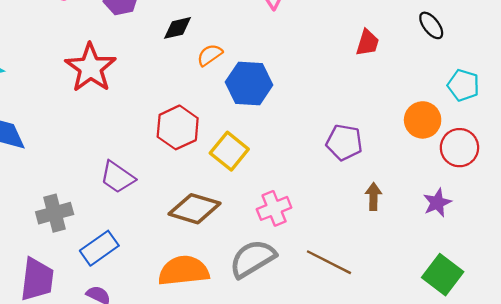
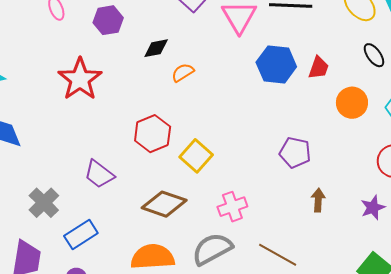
blue hexagon: (249, 84) -> (276, 64), moved
orange circle: (423, 120) -> (352, 103), moved
gray cross: (55, 213) -> (44, 203), turned -32

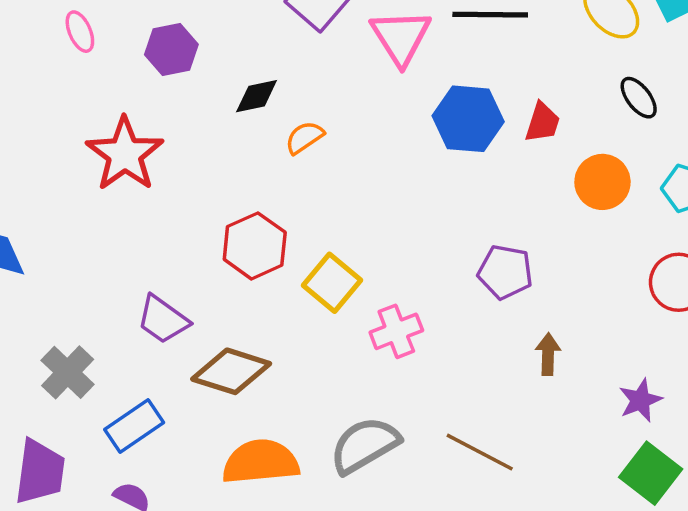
brown diamond: (164, 204) -> (231, 371), moved
pink cross: (232, 207) -> (396, 331), moved
purple star: (373, 208) -> (640, 400), moved

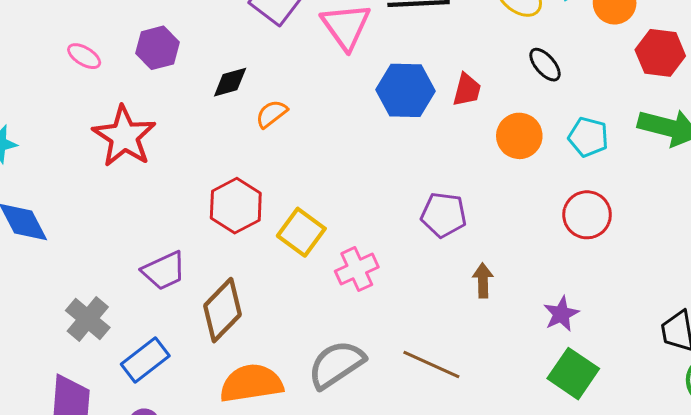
pink ellipse: (80, 32) -> (84, 56), moved, turned -32
purple trapezoid: (163, 320) -> (164, 271), turned -57
brown diamond: (231, 371) -> (223, 310), turned -60

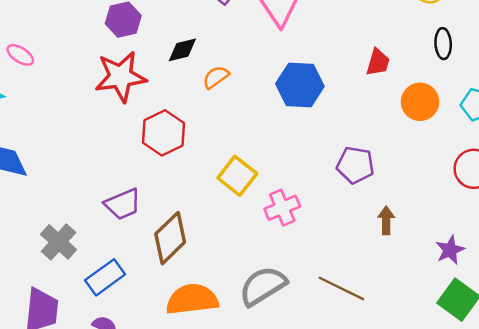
pink ellipse: (84, 56) -> (20, 55), moved
black ellipse: (545, 65) -> (443, 44), turned 36
blue hexagon: (406, 90) -> (300, 85), moved
red star: (124, 136) -> (121, 77), moved, turned 30
red hexagon: (236, 206) -> (163, 133), moved

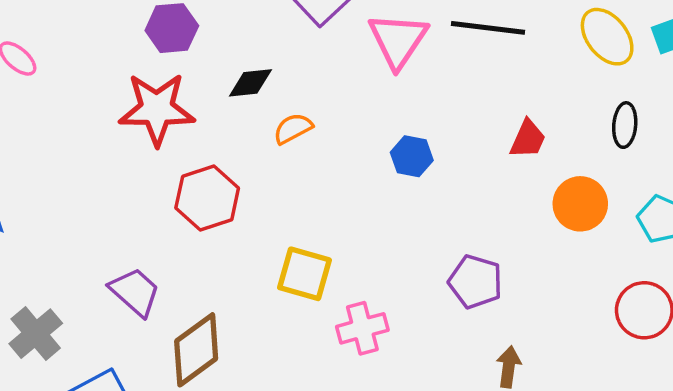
blue hexagon: (300, 85) -> (412, 156), size x0.6
yellow square: (237, 176) -> (304, 274), turned -30
purple trapezoid: (123, 204) -> (135, 292), turned -123

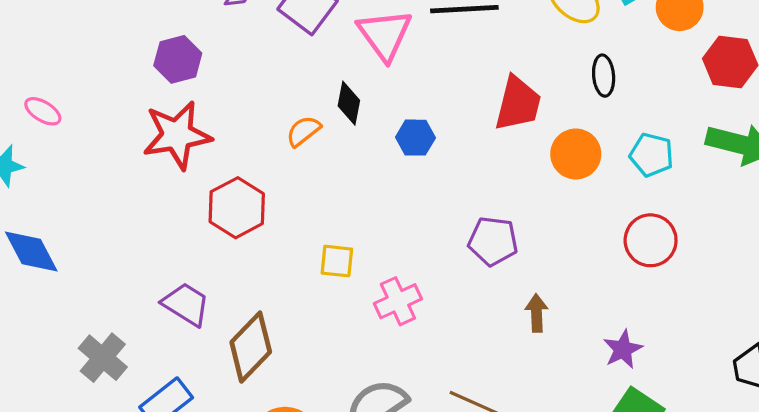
black diamond: (250, 83) -> (349, 103), moved, turned -63
red trapezoid: (528, 139) -> (518, 104), size x1.5
yellow square: (304, 274) -> (337, 261), size x0.7

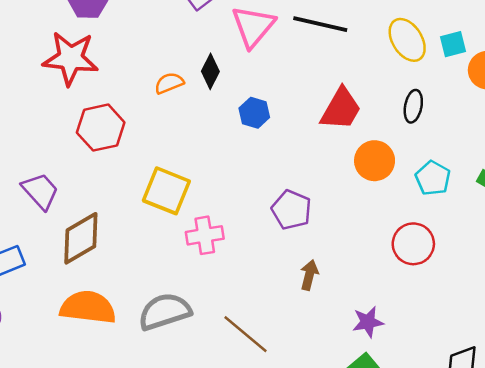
yellow square: (337, 261) -> (166, 191), size x1.6

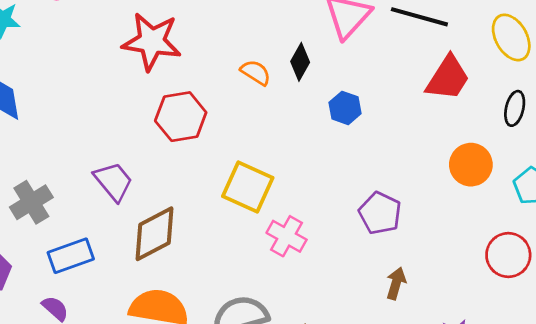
orange semicircle: (169, 83) -> (256, 72), turned 52
red trapezoid: (341, 109) -> (448, 78), moved
pink cross: (205, 235) -> (287, 236), turned 36

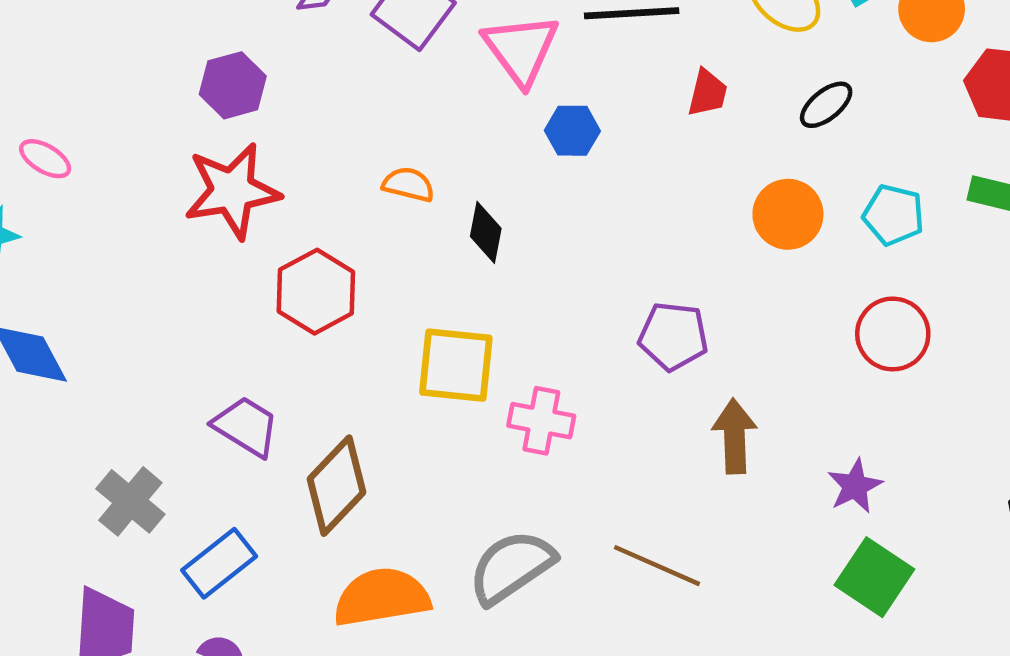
black diamond: (300, 62) -> (486, 232), moved
red trapezoid: (448, 78) -> (707, 93), size x0.6
blue hexagon: (345, 108) -> (572, 131), moved
black ellipse: (515, 108) -> (826, 105), turned 56
brown arrow: (396, 283) -> (735, 436), size x1.4

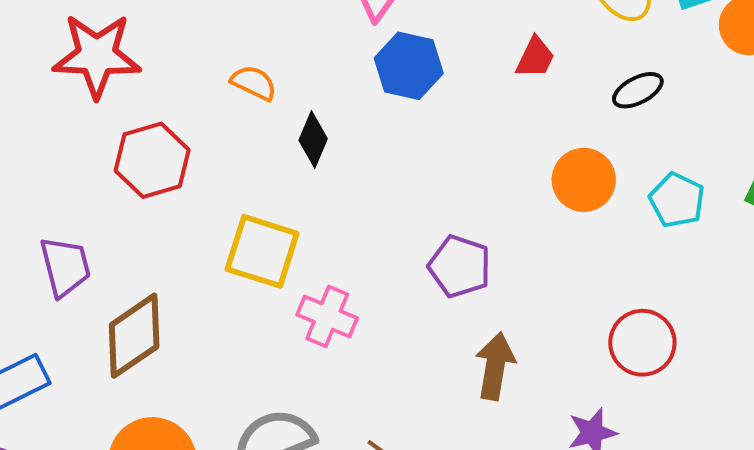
blue hexagon: (572, 131) -> (409, 66), size x1.4
red circle: (893, 334) -> (642, 343), moved
purple trapezoid: (246, 426) -> (65, 266), turned 32

